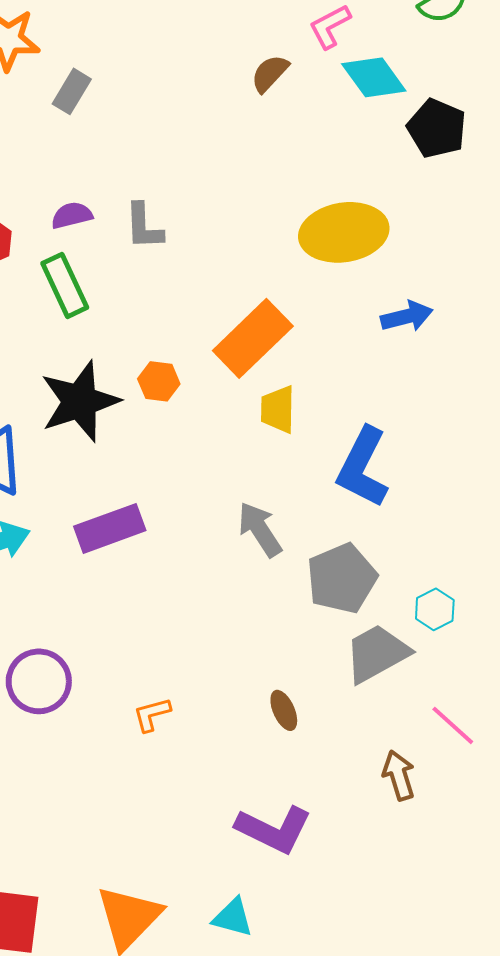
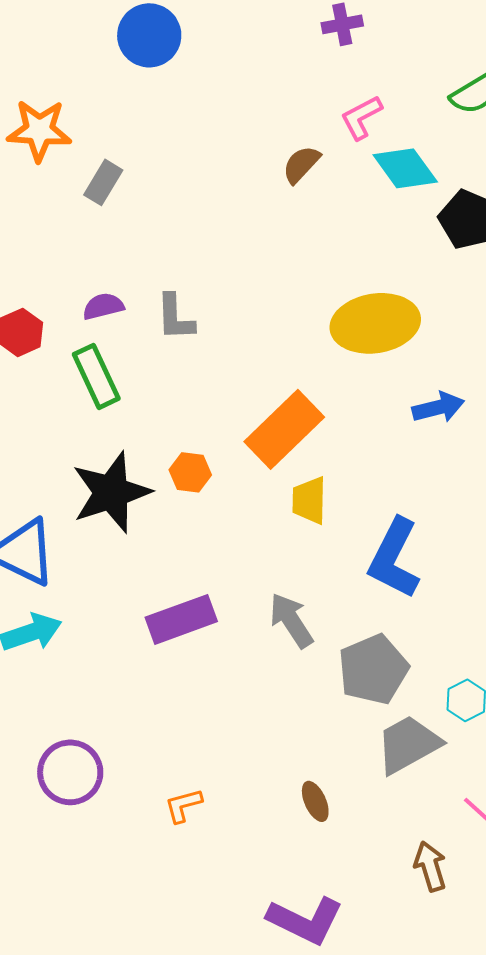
purple rectangle: (110, 528) -> (181, 619), moved

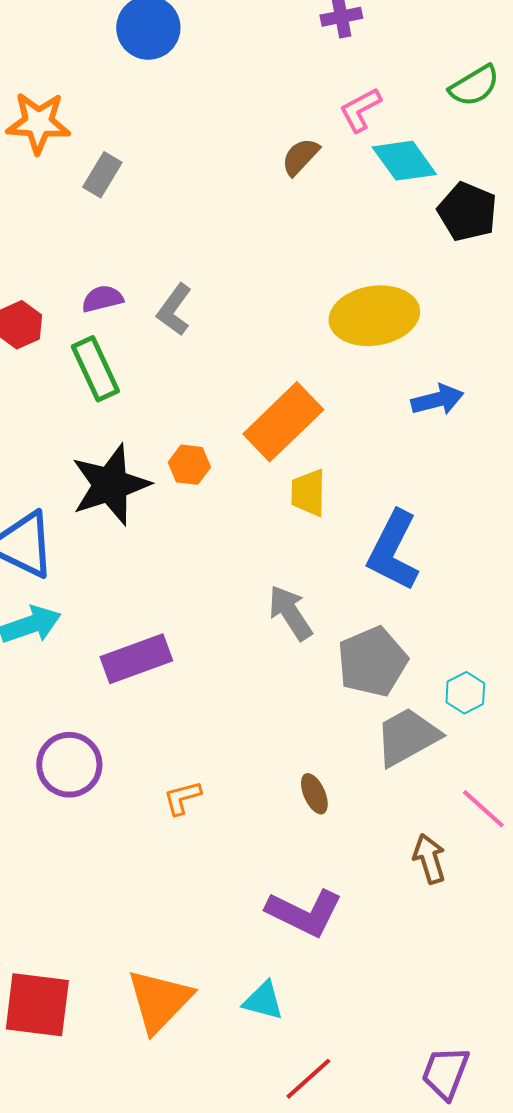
gray L-shape: (175, 317) -> (174, 310), turned 38
purple rectangle: (181, 619) -> (136, 659), moved

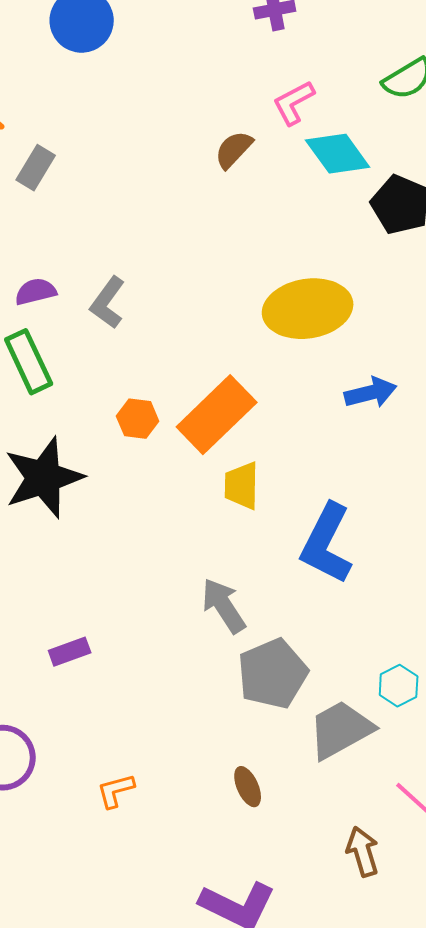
orange hexagon: (189, 465) -> (138, 419), moved
purple rectangle: (136, 659) -> (70, 652), size x0.6
gray pentagon: (372, 662) -> (273, 674), moved

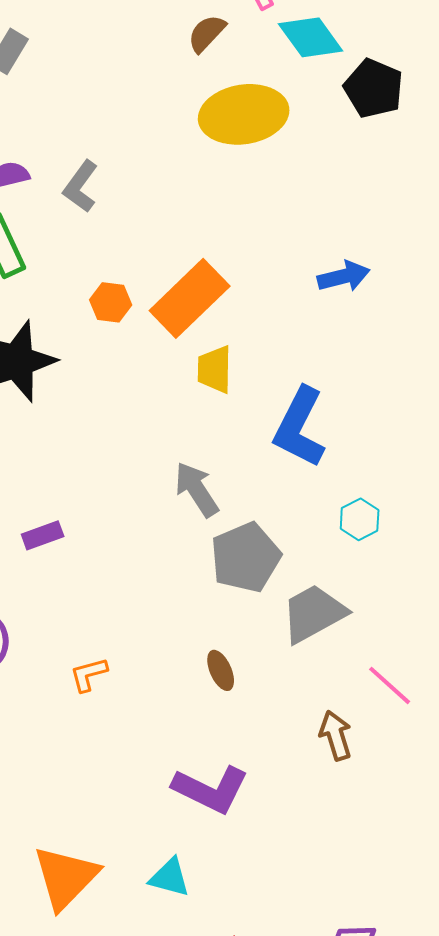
yellow ellipse: (308, 309) -> (244, 114), moved
cyan hexagon: (399, 686) -> (360, 519), moved

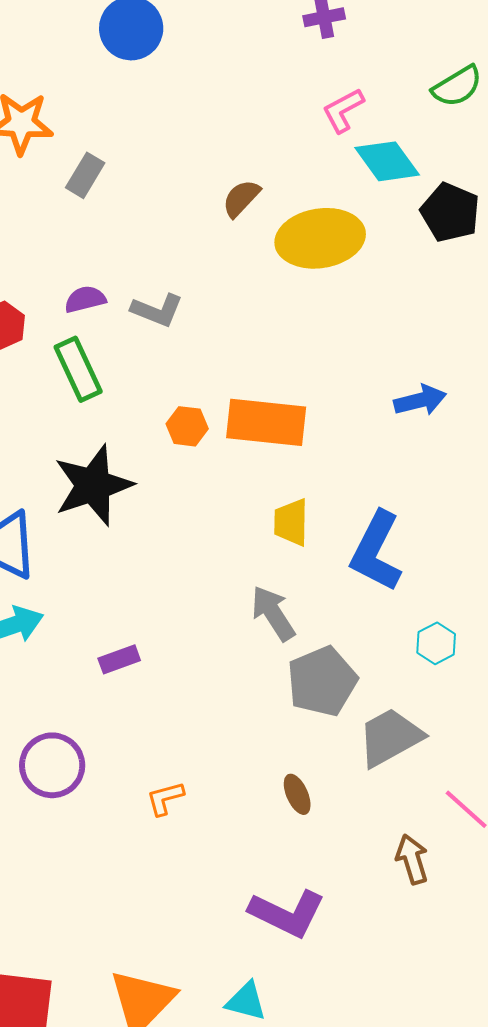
brown semicircle: (207, 33) -> (241, 198), moved
gray L-shape: (81, 186) -> (157, 310), turned -104
orange rectangle: (190, 298) -> (266, 422), turned 50
yellow trapezoid: (215, 369) -> (291, 522), moved

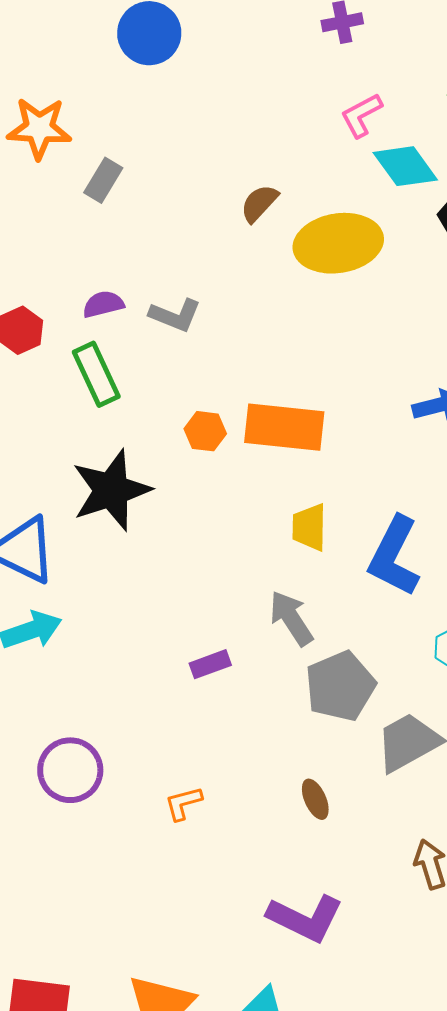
purple rectangle: (119, 659) -> (210, 664), moved

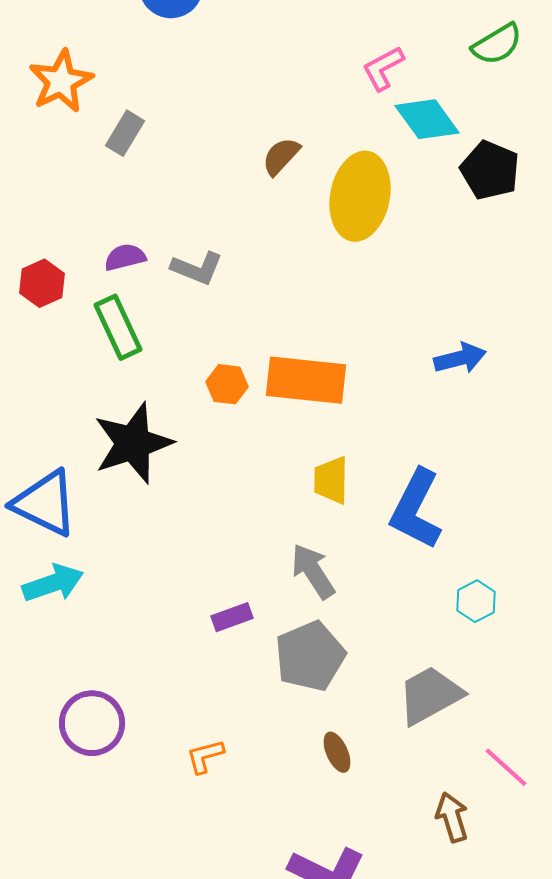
orange star: (39, 128) -> (61, 81), turned -30
yellow ellipse: (338, 243) -> (360, 196), turned -70
gray pentagon: (340, 686) -> (310, 656), moved

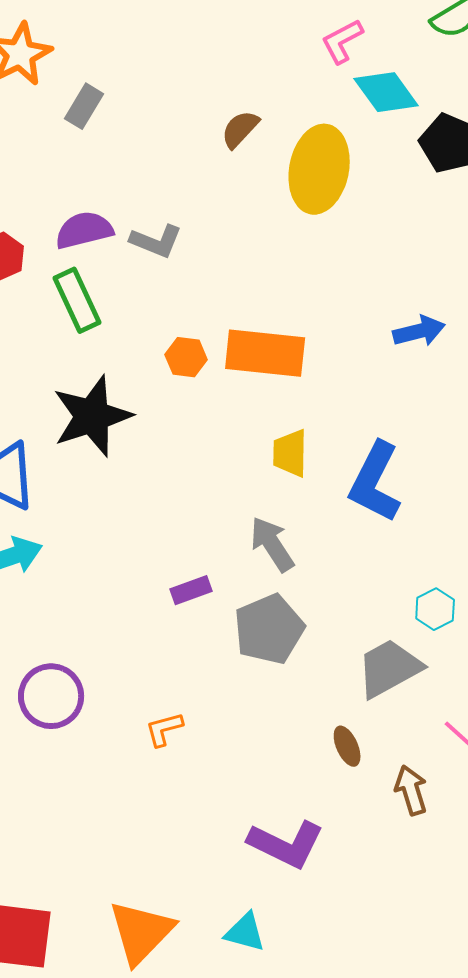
purple semicircle: (125, 257) -> (84, 230), size x1.4
cyan hexagon: (476, 601) -> (435, 609), moved
brown ellipse: (337, 752) -> (347, 746), moved

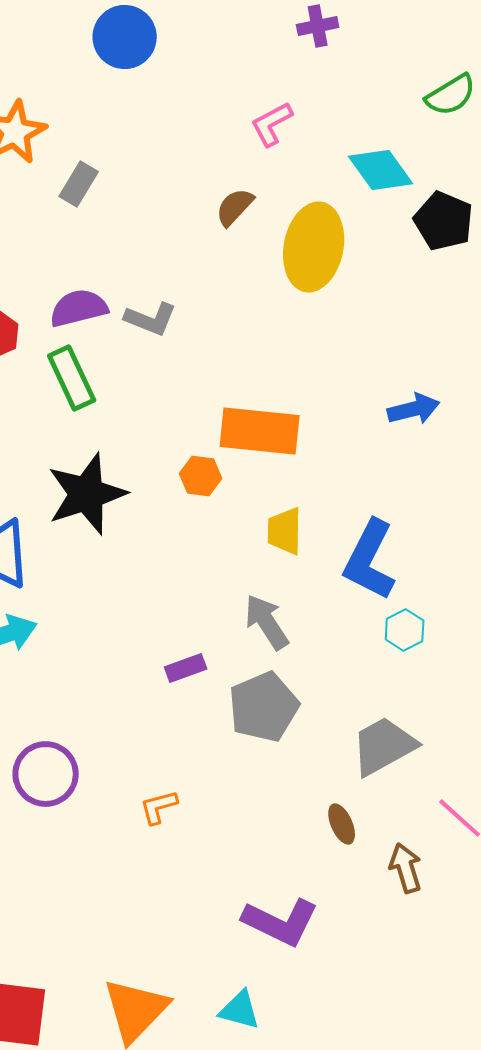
pink L-shape: (342, 41) -> (272, 124), moved
orange hexagon: (186, 357) -> (201, 476), moved
cyan hexagon: (435, 609) -> (405, 630), moved

